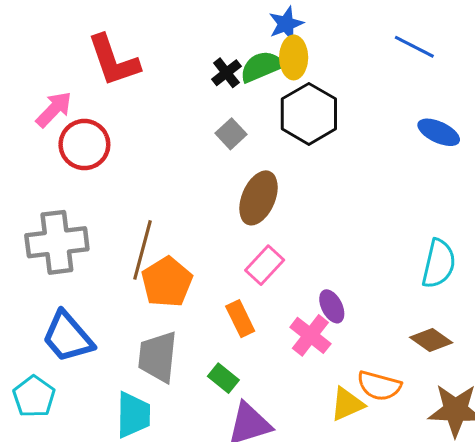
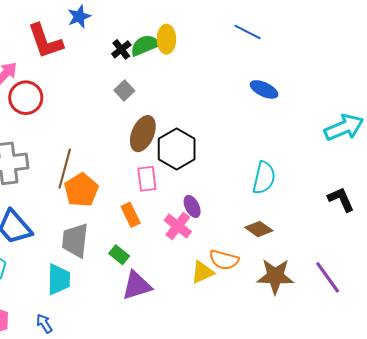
blue star: (286, 24) -> (79, 17), moved
black hexagon: (309, 114) -> (177, 149), moved
pink rectangle: (265, 265) -> (147, 179), turned -50

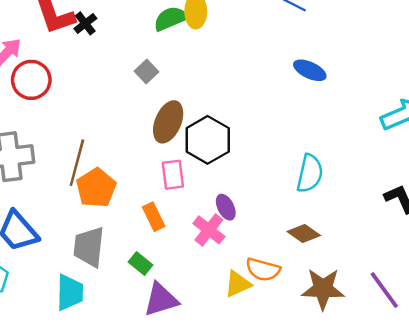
black cross: (121, 49) -> (85, 23), moved

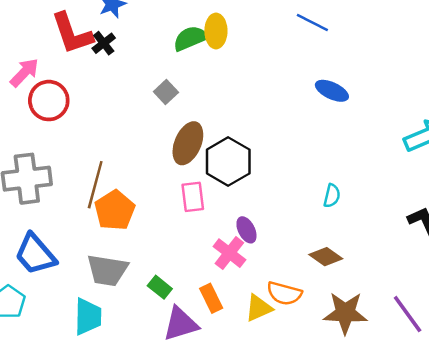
cyan semicircle: (310, 174) -> (332, 196), size x0.6
orange rectangle: (154, 217) -> (211, 298), moved
gray trapezoid: (89, 247) -> (107, 270), turned -87

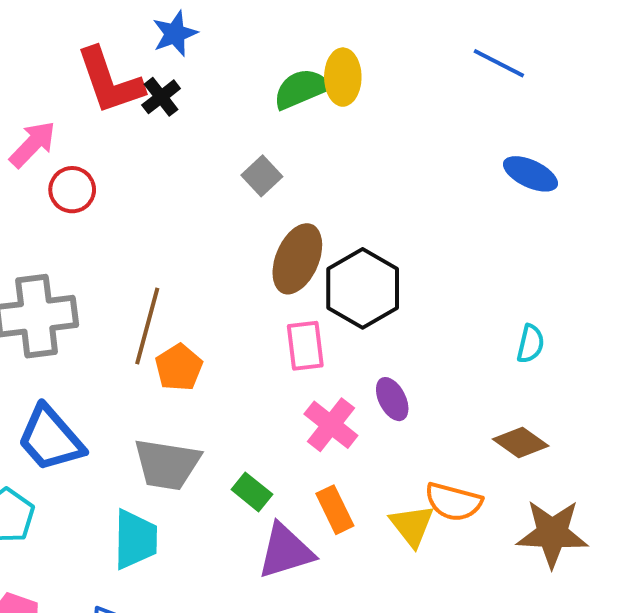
red circle: (49, 101) -> (72, 190), size x0.7
orange pentagon: (115, 210) -> (179, 367), size x0.7
pink cross: (229, 253) -> (331, 425), moved
yellow triangle: (259, 308) -> (412, 526), turned -44

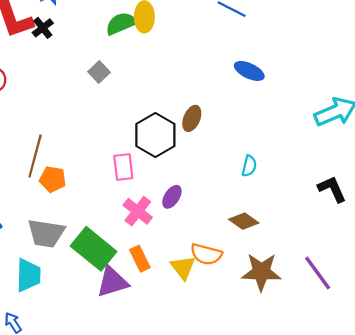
brown ellipse: (297, 259) -> (192, 118), moved, size x0.7
orange pentagon: (179, 367) -> (53, 179), turned -30
purple ellipse: (392, 399) -> (172, 197), turned 60
green rectangle: (252, 492) -> (94, 249), size x2.0

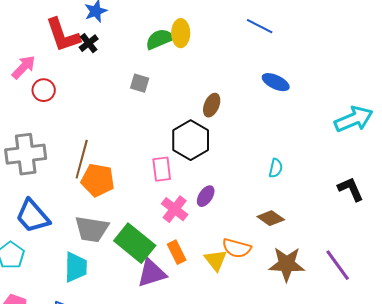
gray square: (99, 72) -> (140, 83), turned -30
brown ellipse: (192, 118) -> (212, 105), moved
orange pentagon: (53, 179) -> (98, 180), size x1.4

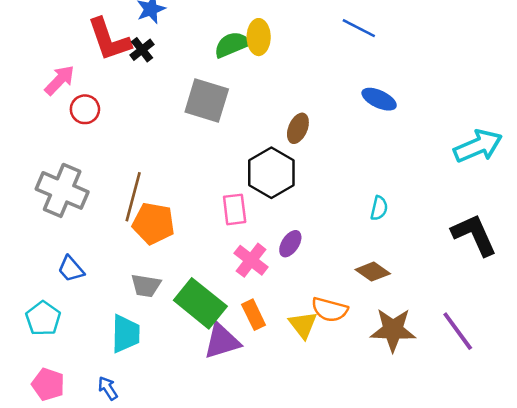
gray square: (140, 83) -> (207, 100), size x1.8
gray cross: (26, 154) -> (62, 190), turned 30
black L-shape: (351, 189) -> (474, 235), size x1.4
blue trapezoid: (33, 216) -> (71, 269), size x0.6
gray trapezoid: (92, 229) -> (146, 286), size x0.7

